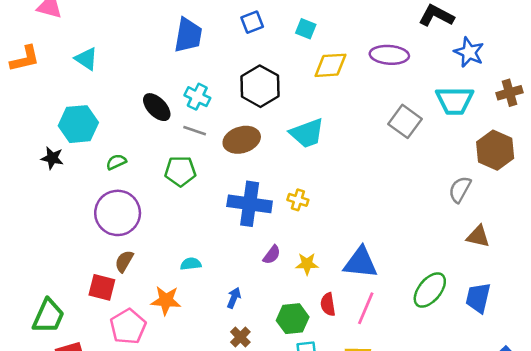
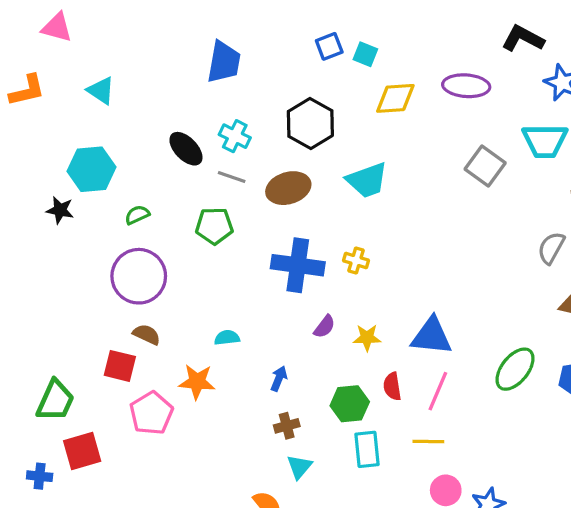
blue square: (252, 22) -> (329, 46), moved
brown semicircle: (124, 261) -> (147, 334), turned 85
brown cross: (240, 337) -> (287, 426), turned 30

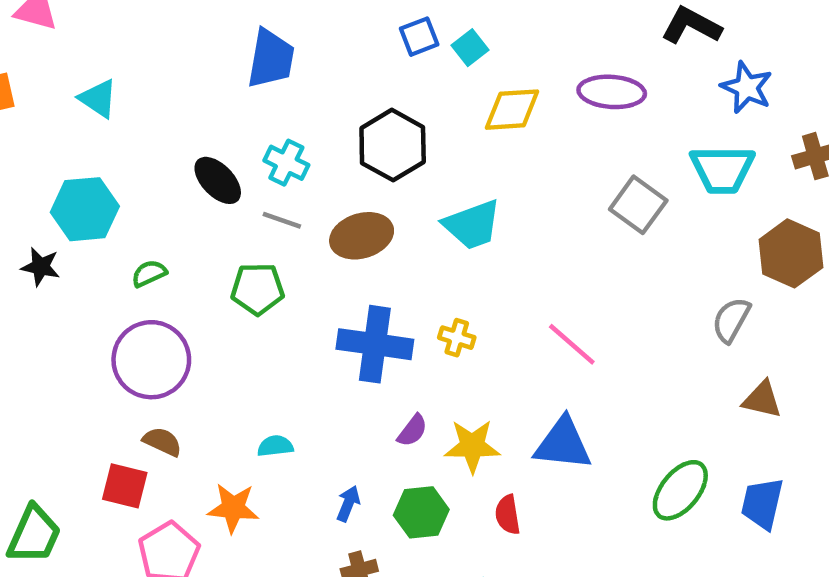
cyan square: (365, 54) -> (470, 48), turned 30
yellow star: (367, 338) -> (472, 446), size x1.4
pink line: (438, 391) -> (572, 344), moved, turned -72
green hexagon: (350, 404) -> (421, 512), moved

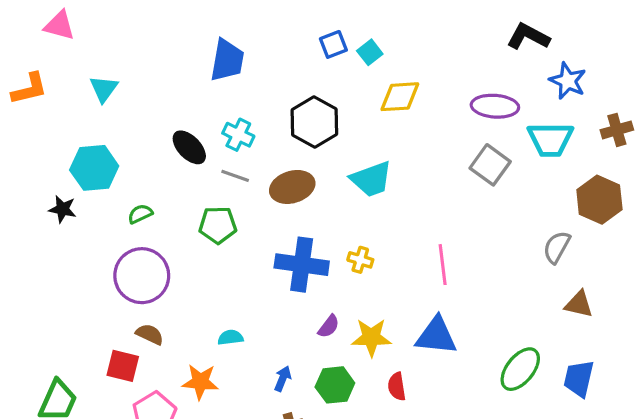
purple ellipse: (612, 92) -> (495, 106), moved
cyan triangle: (98, 99) -> (104, 89), turned 32
pink line: (572, 344) -> (443, 265), turned 42

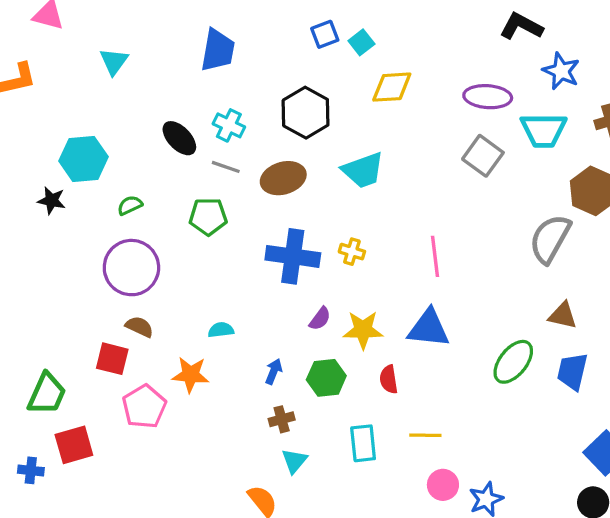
cyan triangle: (104, 89) -> (114, 62), moved
gray semicircle: (557, 247) -> (550, 239), size x1.5
brown triangle: (579, 304) -> (563, 316), moved

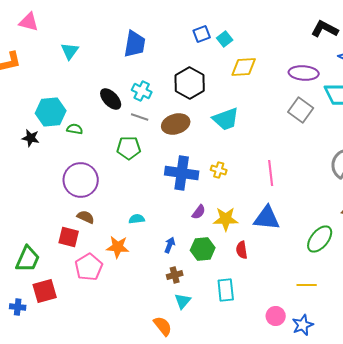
green semicircle: (130, 205) -> (75, 129), moved, turned 35
yellow line: (425, 435) -> (307, 285), moved

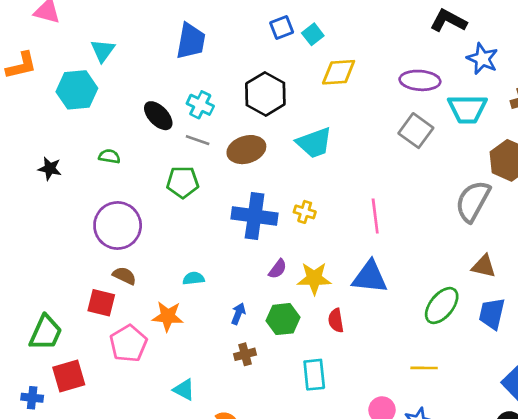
cyan hexagon: (51, 112) -> (77, 90), moved
cyan triangle: (183, 301) -> (184, 390), moved, turned -42

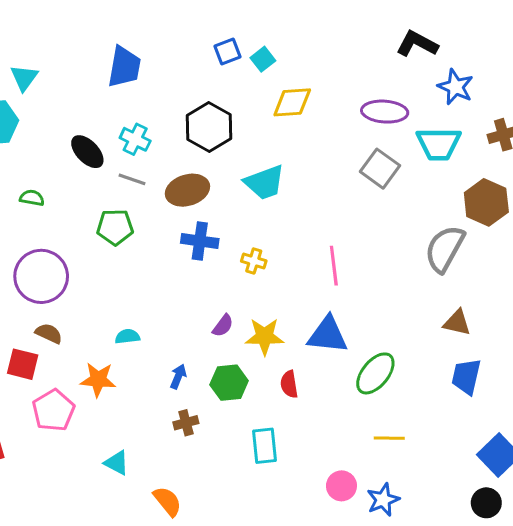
blue cross: (255, 216) -> (200, 241), moved, size x0.7
green ellipse: (442, 306) -> (375, 373), moved

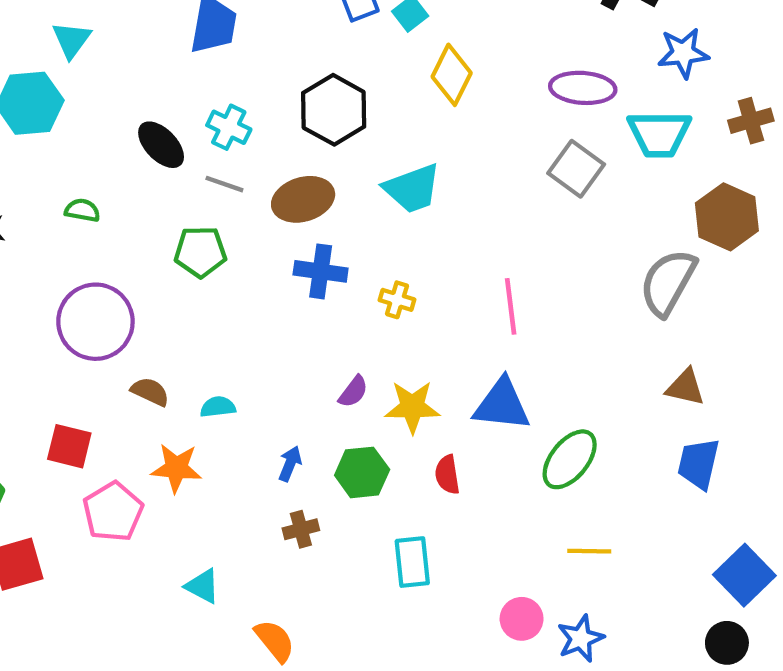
blue star: (455, 87) -> (683, 53), turned -30
yellow diamond: (292, 102) -> (452, 75), turned -60
brown semicircle: (49, 333) -> (150, 392), moved

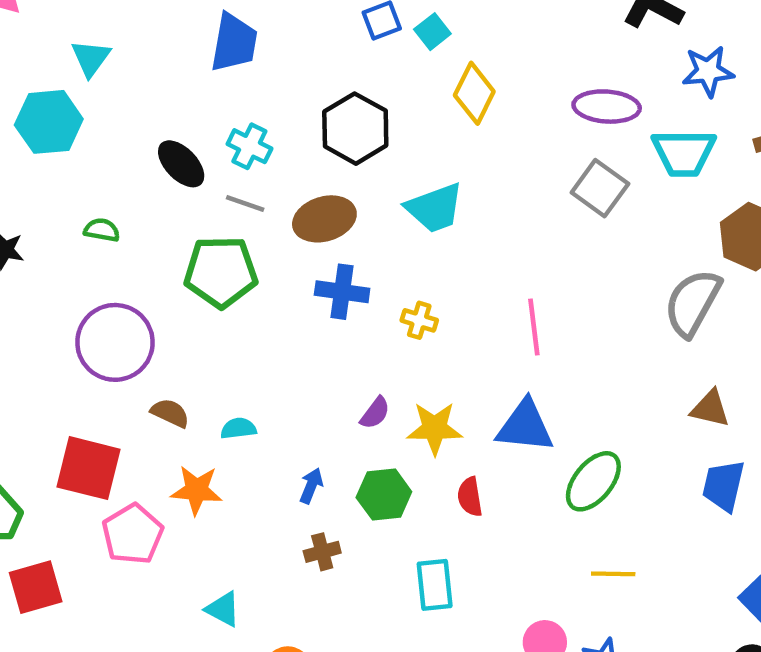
green pentagon: (200, 252) -> (221, 272), size x1.4
red square: (69, 446) -> (89, 468), size x1.4

